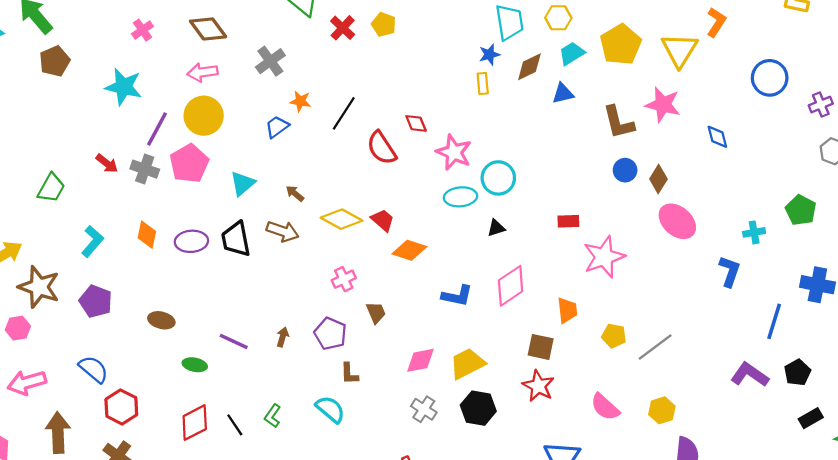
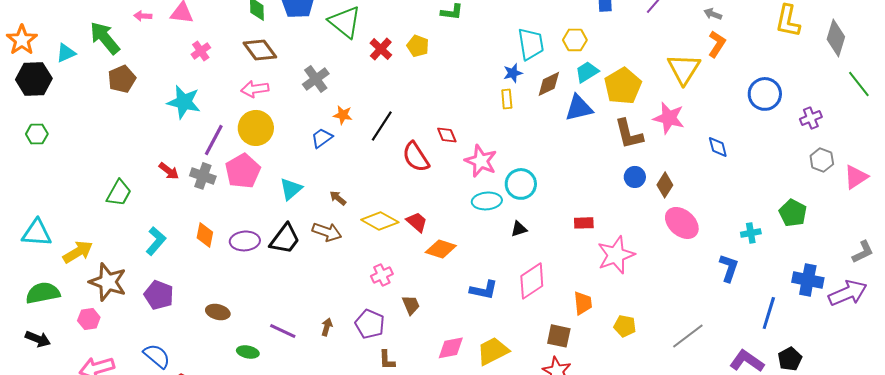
yellow pentagon: (621, 44) -> (623, 86), moved
blue triangle: (563, 93) -> (579, 108), size x1.4
black trapezoid: (236, 239) -> (285, 239), turned -132
gray line: (655, 347) -> (688, 336), moved

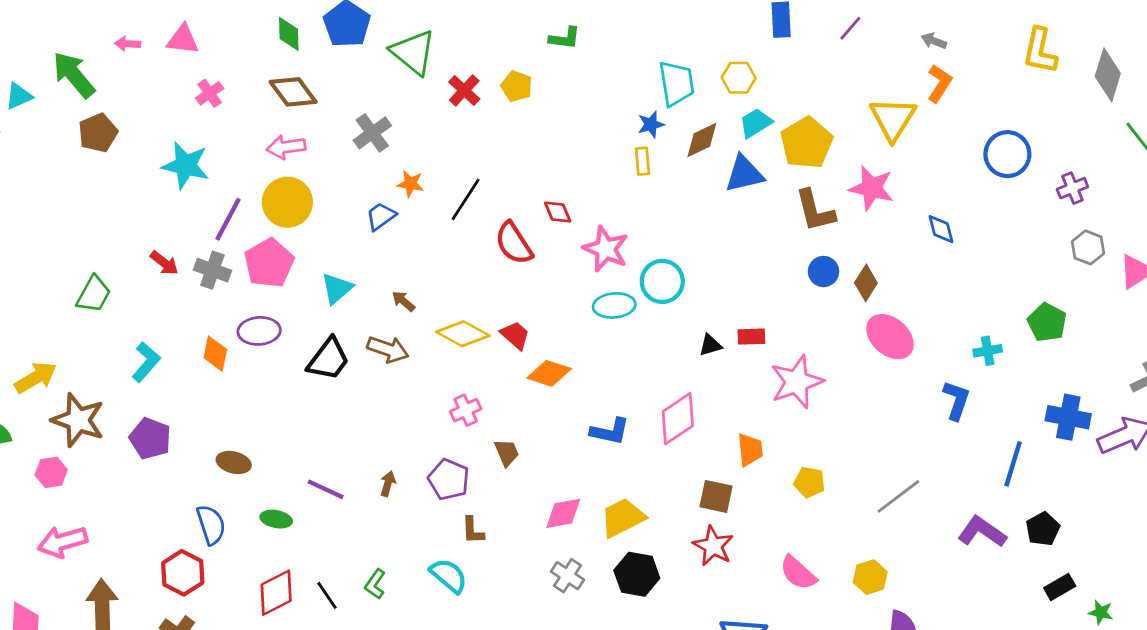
black triangle: (519, 229) -> (710, 345), moved
purple ellipse: (245, 241) -> (259, 331), moved
blue semicircle: (157, 356) -> (211, 525), moved, turned 32

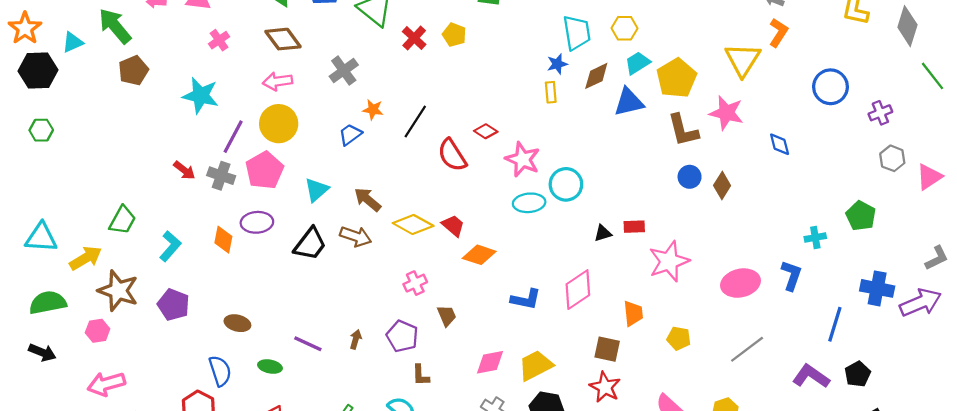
red diamond: (558, 212) -> (486, 131), turned -35
green trapezoid: (94, 294) -> (123, 220), moved
brown arrow: (403, 301) -> (368, 200), size x1.5
pink ellipse: (890, 337) -> (741, 283), moved, turned -54

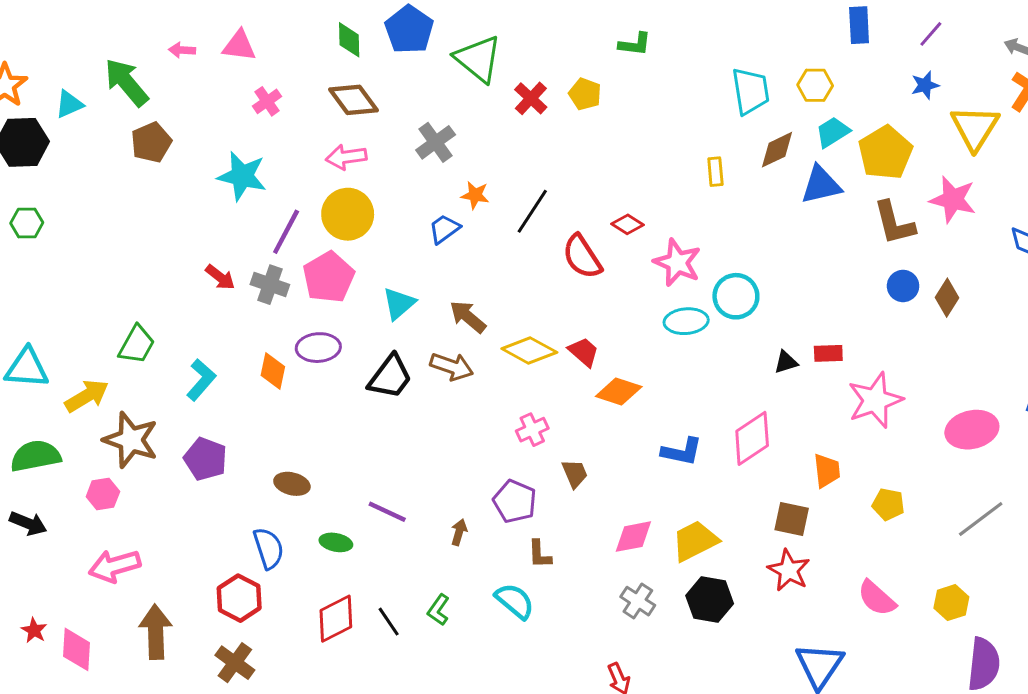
blue star: (557, 64) -> (925, 85), moved
brown arrow: (356, 339) -> (459, 532), moved

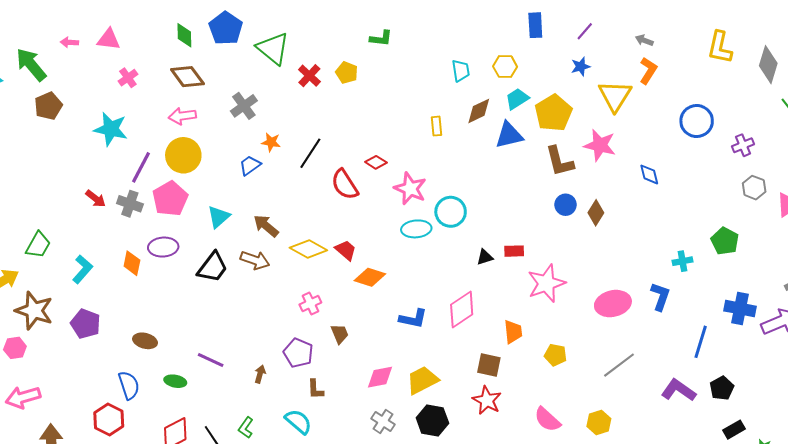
cyan trapezoid: (751, 91) -> (461, 71), size x0.7

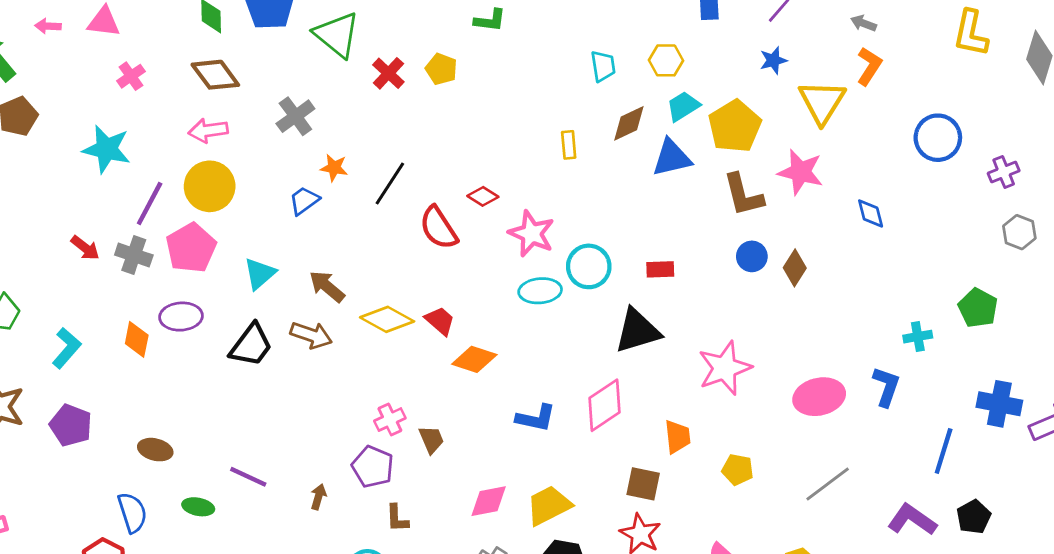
red rectangle: (514, 251) -> (660, 269), moved
black triangle: (485, 257) -> (637, 331), size x2.0
pink cross: (310, 304) -> (390, 420), moved

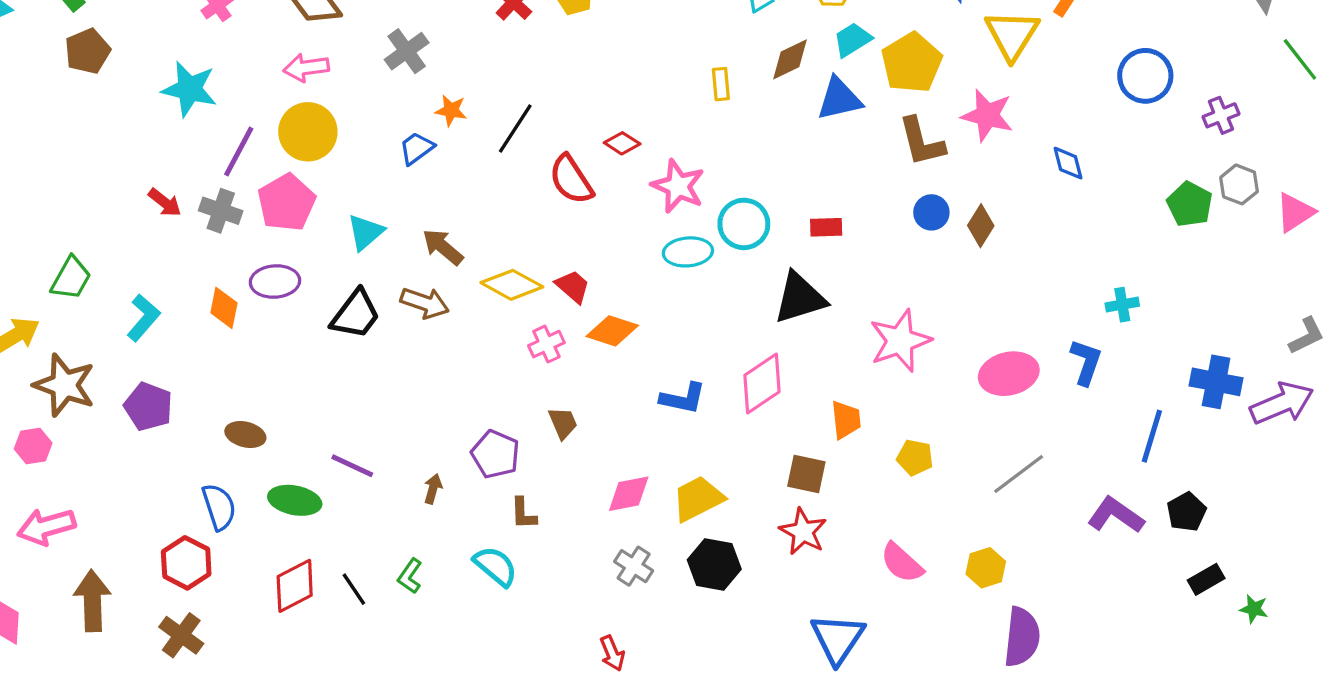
green pentagon: (978, 308) -> (1190, 204), moved
pink cross: (390, 420) -> (546, 344), moved
green ellipse: (198, 507) -> (295, 500), size x1.4

